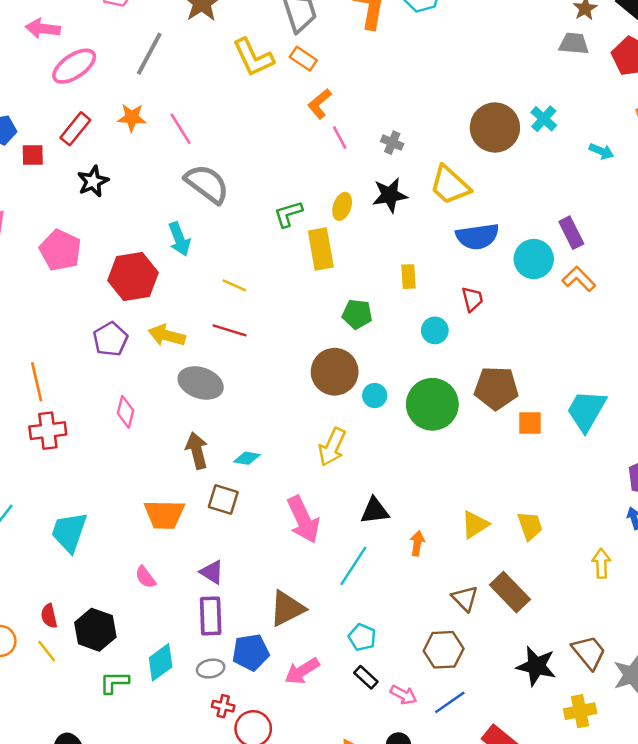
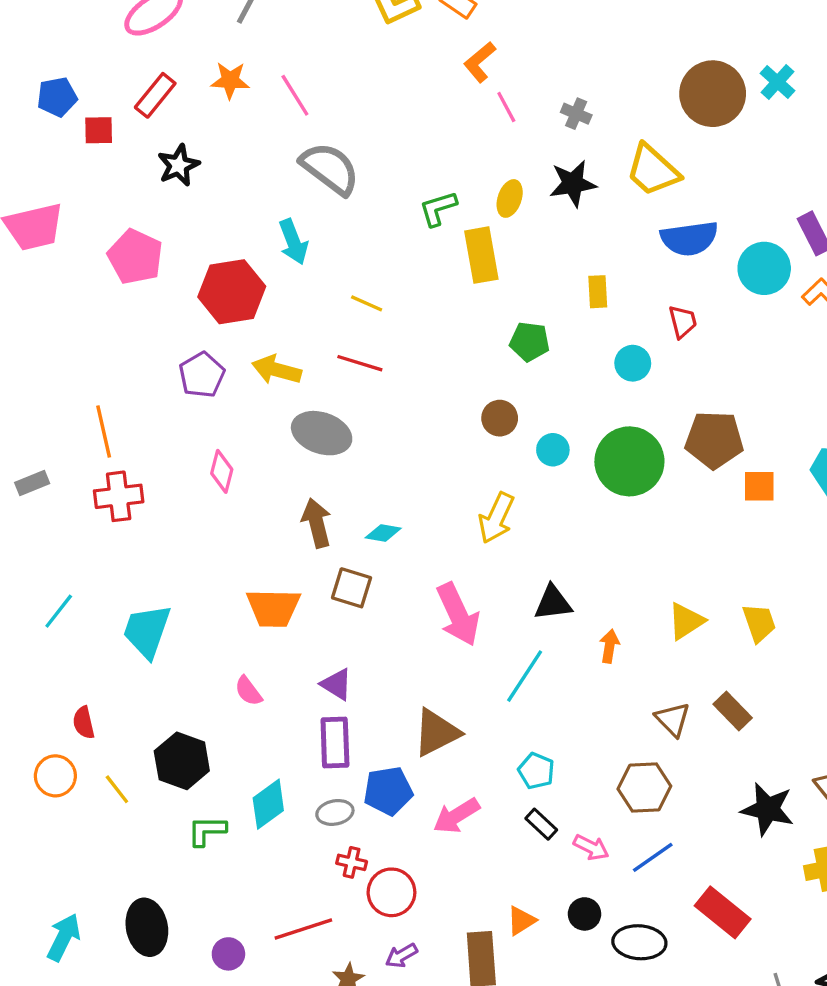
brown circle: (335, 372) -> (500, 418), size x0.6
brown rectangle: (510, 592) -> (733, 711), size x0.7
red semicircle: (49, 616) -> (84, 723), moved

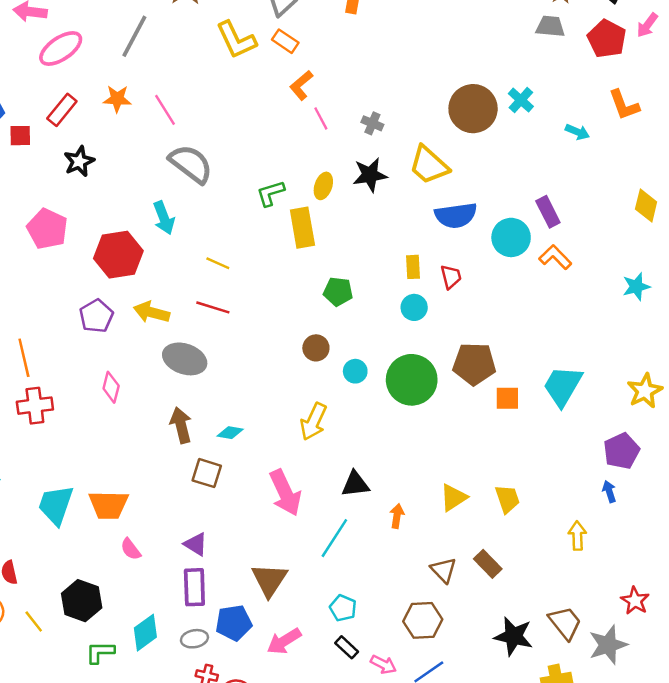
yellow rectangle: (598, 292) -> (413, 267), moved
orange trapezoid: (273, 608) -> (109, 505), moved
brown triangle: (436, 733) -> (269, 580), turned -30

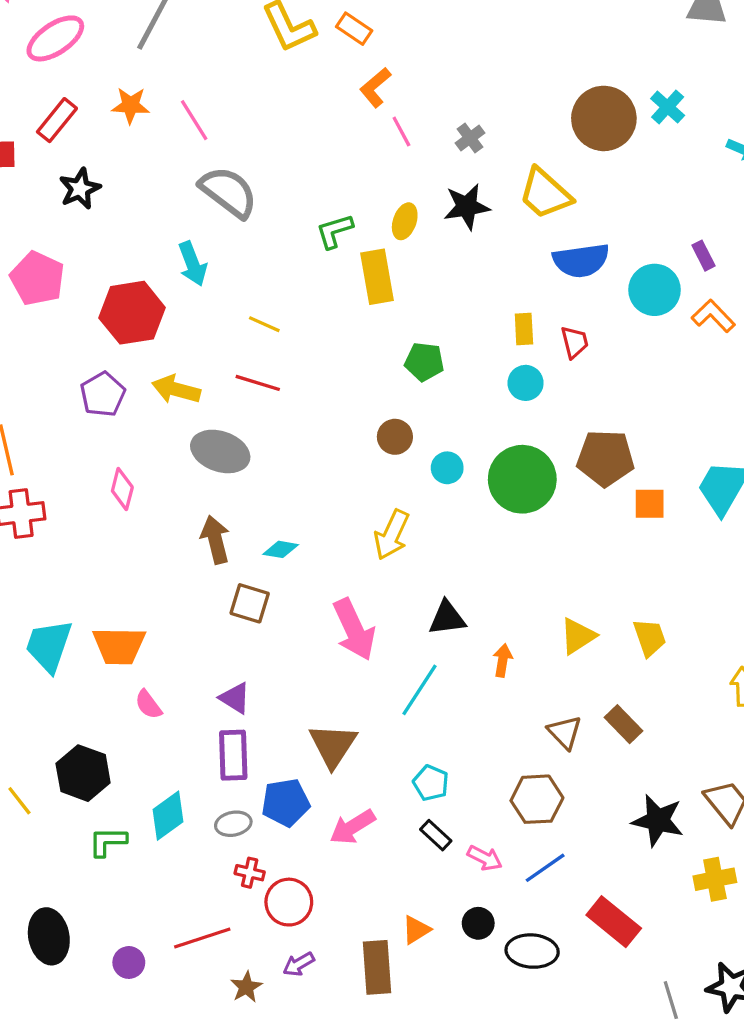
gray cross: (372, 123) -> (470, 138), turned 30
purple rectangle: (548, 212) -> (703, 256), size x0.7

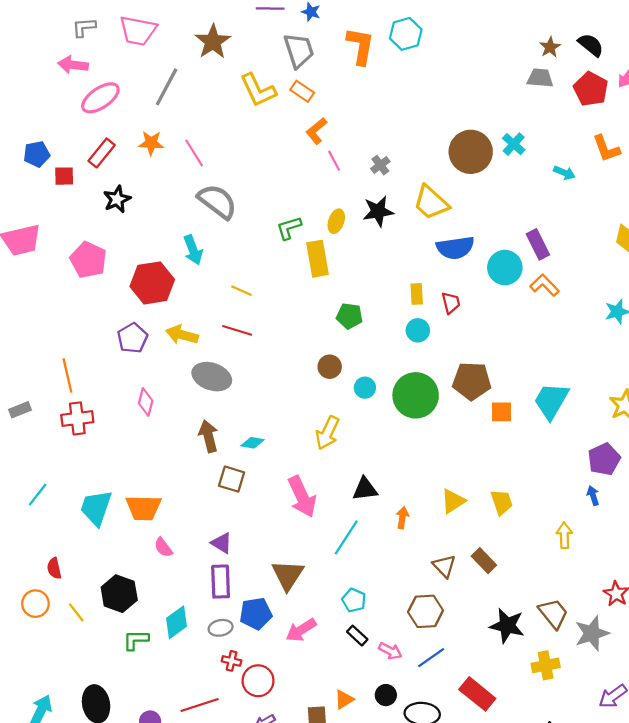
purple rectangle: (703, 256) -> (538, 244), size x1.5

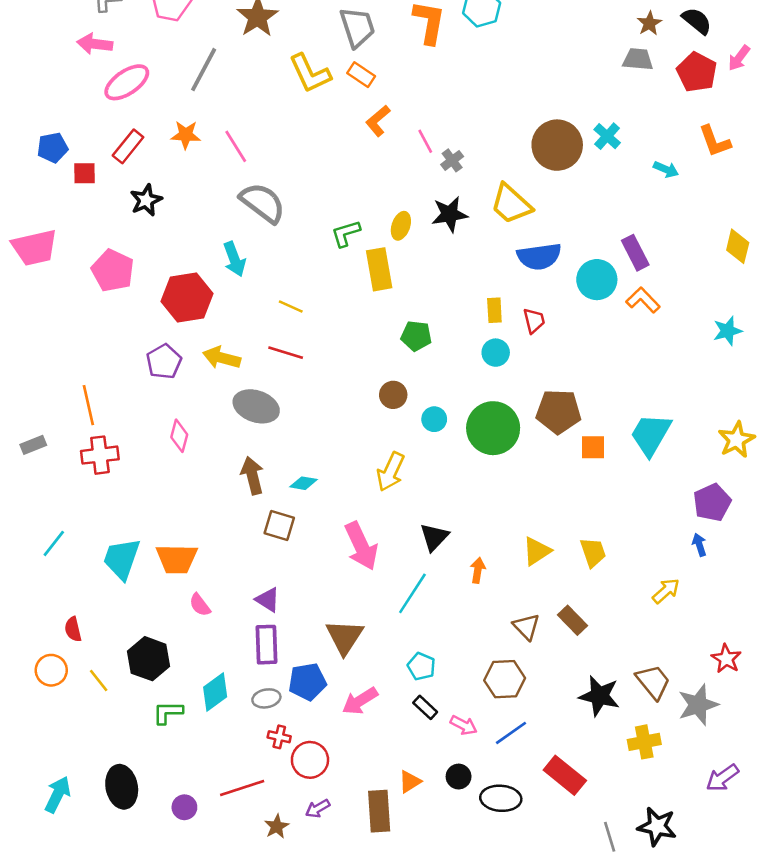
pink line: (334, 161) -> (425, 141), moved
black triangle: (365, 489) -> (434, 537), turned -40
yellow arrow: (564, 535) -> (666, 591), turned 50

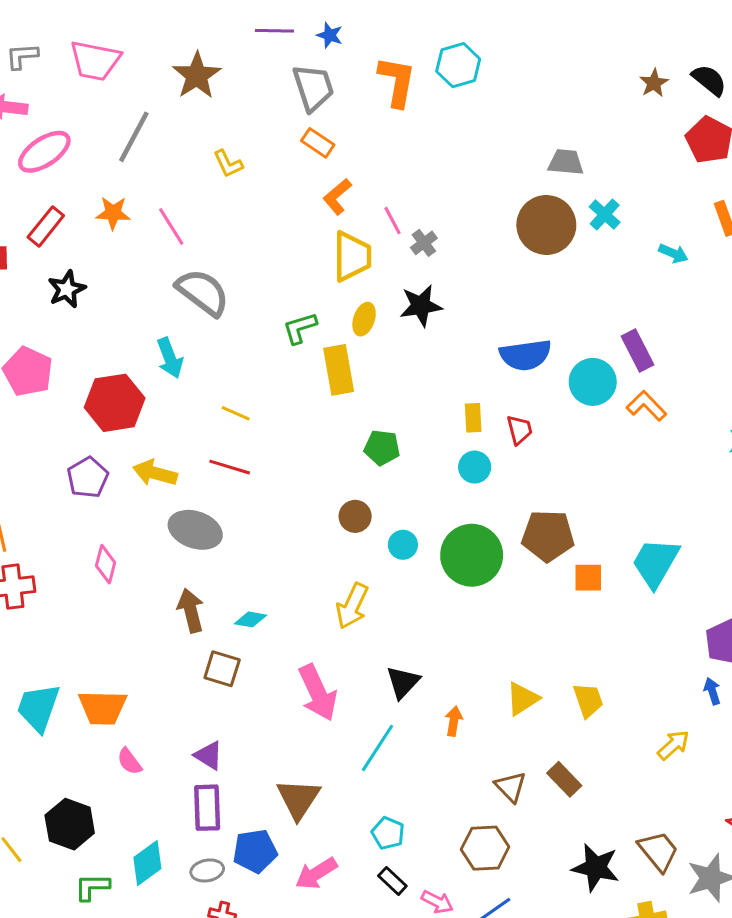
gray trapezoid: (638, 59) -> (566, 162), moved
yellow L-shape: (310, 73) -> (228, 164), moved, size x0.6
yellow trapezoid: (511, 204) -> (352, 256), moved, turned -132

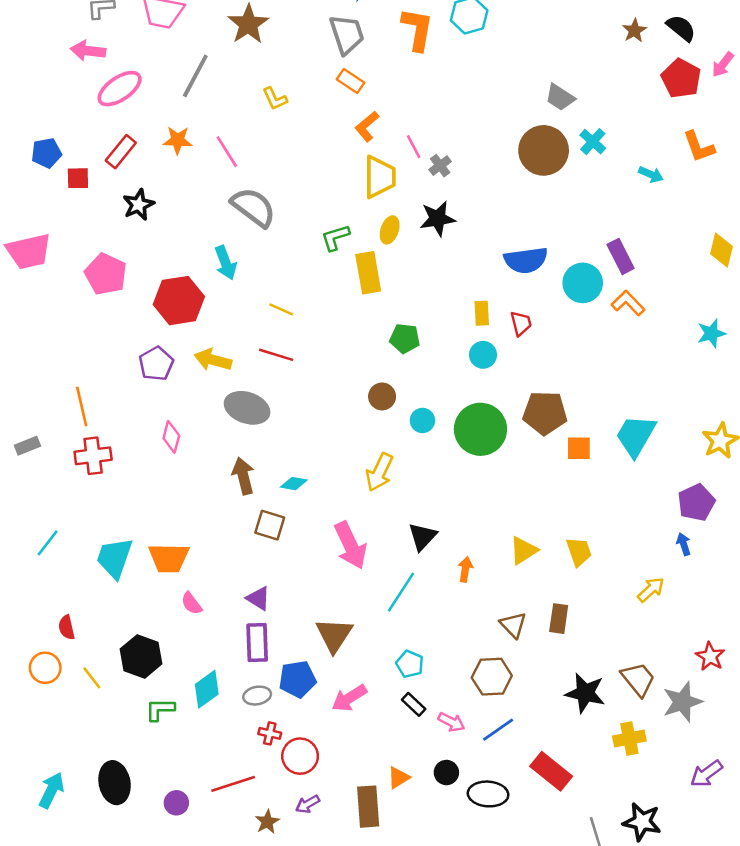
gray trapezoid: (566, 162) -> (560, 97), turned -152
brown rectangle: (564, 779) -> (559, 619), turned 52

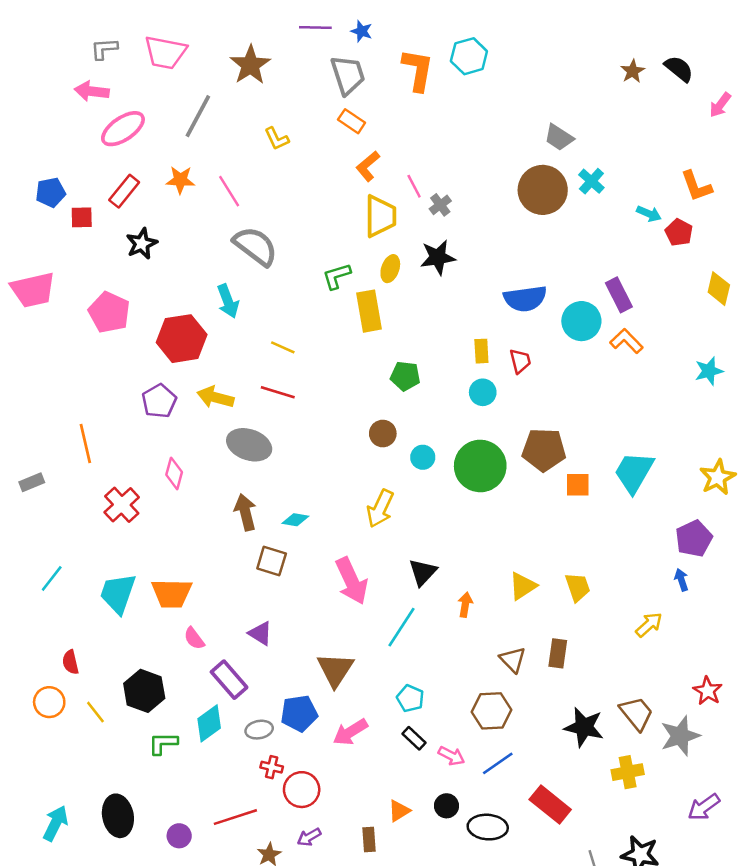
red pentagon: (681, 78) -> (679, 232), moved, size x0.7
red cross: (93, 456) -> (122, 505), moved, turned -36
purple rectangle: (257, 643) -> (229, 680), moved, turned -39
brown rectangle: (368, 807) -> (369, 840), size x0.6

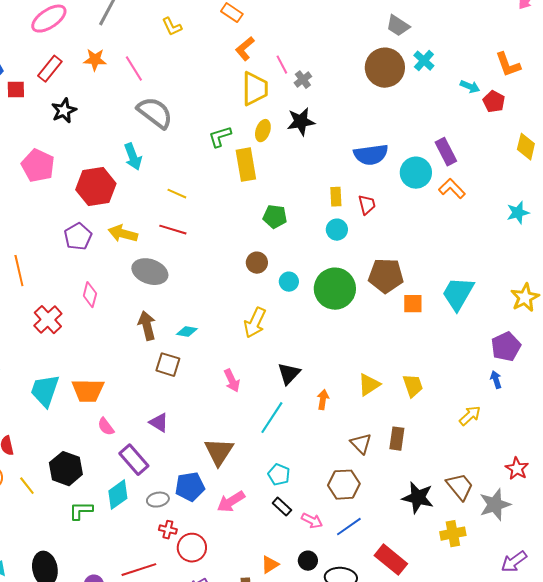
pink arrow: (352, 581) -> (232, 381), size x0.6

